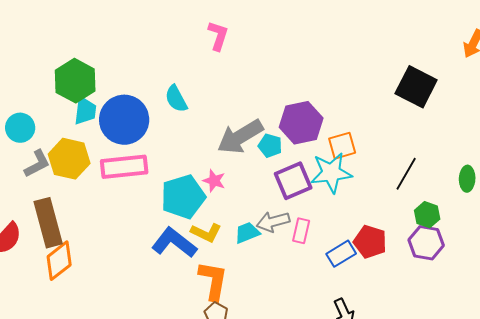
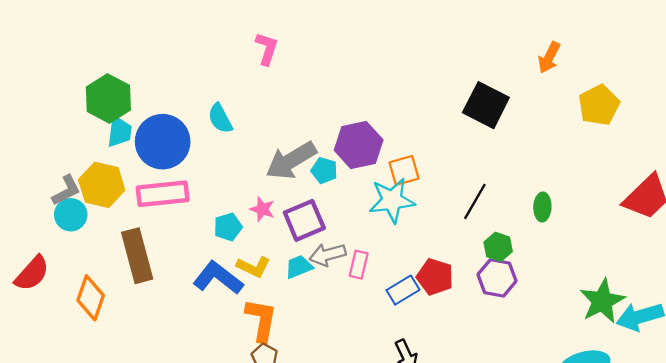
cyan circle: (20, 128) -> (71, 215), moved
purple square: (293, 181) -> (304, 220), moved
cyan pentagon: (183, 197) -> (228, 227), size x0.6
brown rectangle: (48, 223) -> (137, 256), moved
orange diamond: (59, 261) -> (91, 298), turned -33

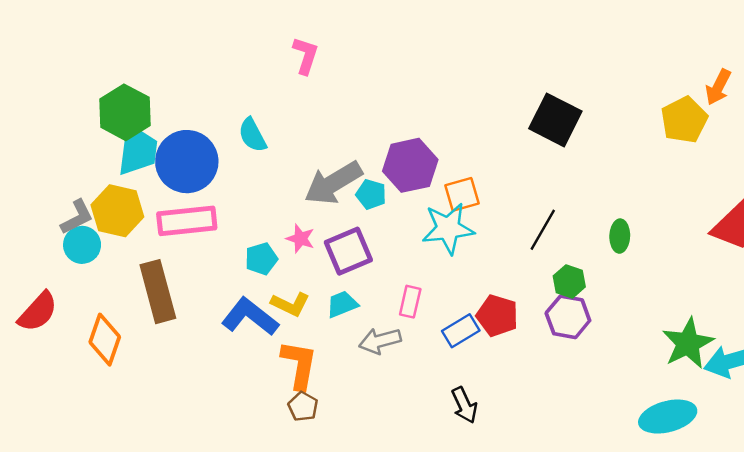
orange arrow: (549, 58) -> (718, 87), moved
cyan trapezoid: (119, 132) -> (138, 150), size x1.4
gray arrow: (328, 255) -> (380, 341), moved

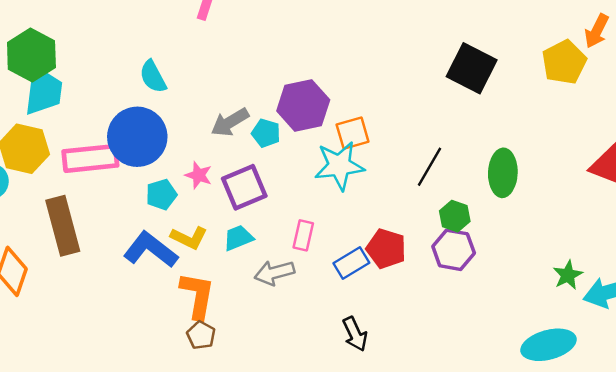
black square: (555, 120) -> (472, 68), moved
blue circle: (187, 162) -> (137, 137), moved
gray arrow: (333, 183) -> (230, 122), size x0.7
green ellipse: (620, 236) -> (503, 173), size x1.5
green star: (688, 343) -> (568, 275), size x0.6

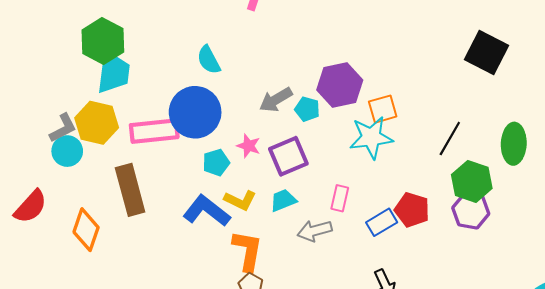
green hexagon: (455, 216) -> (472, 181), size x1.5

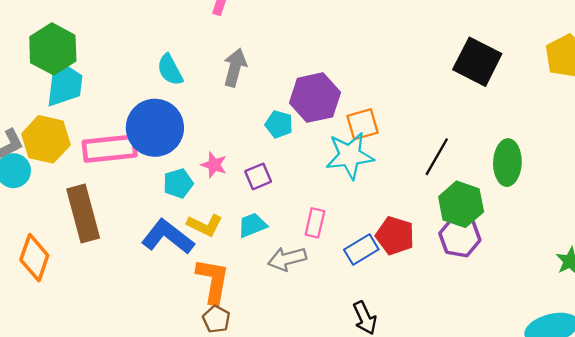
gray arrow: (276, 100) -> (235, 67), moved, turned 136
purple square: (288, 156) -> (258, 176), size x0.6

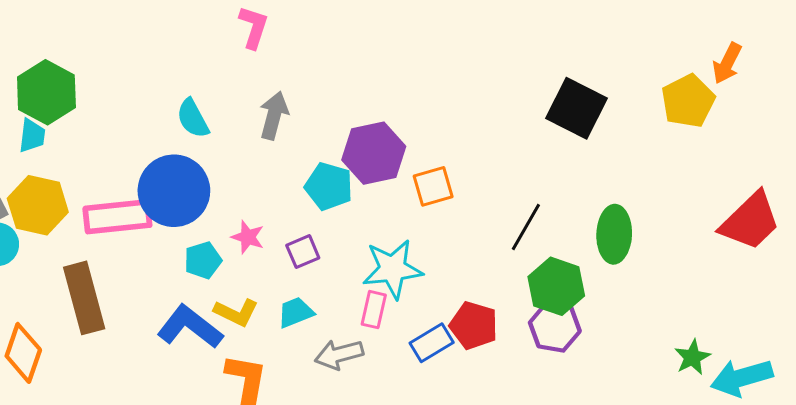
cyan trapezoid: (64, 84) -> (32, 136), moved, size x0.6
cyan pentagon: (279, 124) -> (329, 186), size x1.4
cyan star: (350, 156) -> (393, 269), moved

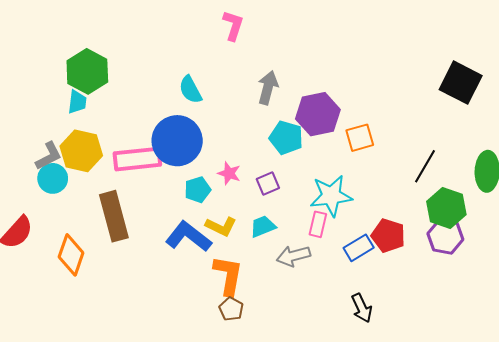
gray arrow: (274, 115) -> (268, 88), moved

